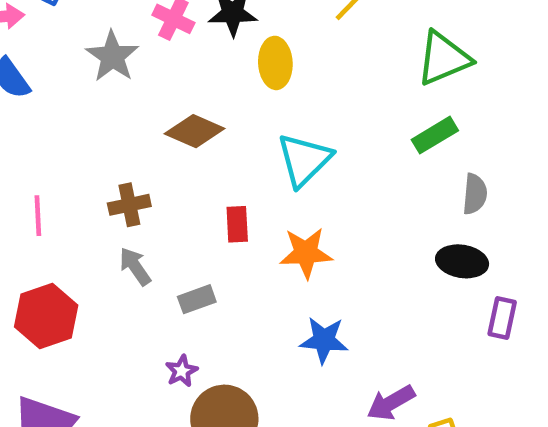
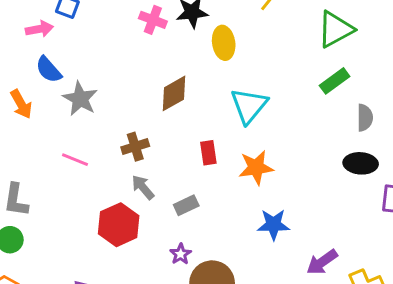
gray star: (112, 56) -> (80, 99), moved
brown diamond: (195, 131) -> (174, 93), turned -48
pink line: (38, 216) -> (75, 160), turned -60
red hexagon: (46, 316) -> (119, 225), moved

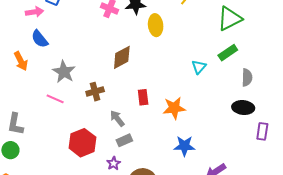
gray star: (80, 99) -> (64, 72), moved
cyan triangle: (249, 106) -> (199, 67), moved, size x0.6
gray arrow: (143, 187) -> (117, 118), moved
gray rectangle: (186, 205) -> (124, 140), moved
purple star: (181, 254) -> (114, 163), moved

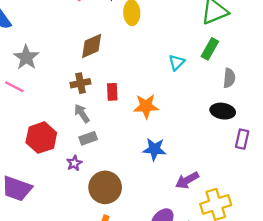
green rectangle: (228, 53) -> (210, 49), turned -30
brown cross: (95, 92) -> (80, 83), moved

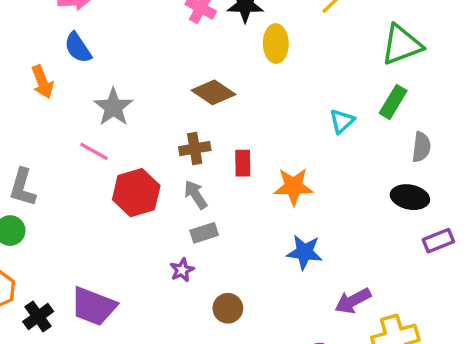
brown diamond: (92, 46) -> (213, 92), turned 56
red hexagon: (41, 138) -> (136, 193), moved
purple rectangle: (242, 139) -> (438, 241), turned 54
brown circle: (105, 187) -> (228, 308), size x0.6

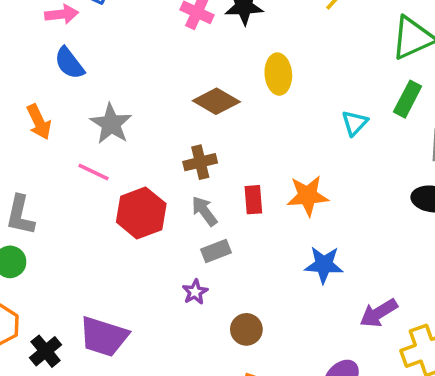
yellow ellipse: (276, 44) -> (278, 74), moved
orange arrow: (42, 82) -> (39, 122), moved
red rectangle: (243, 163) -> (253, 200), moved

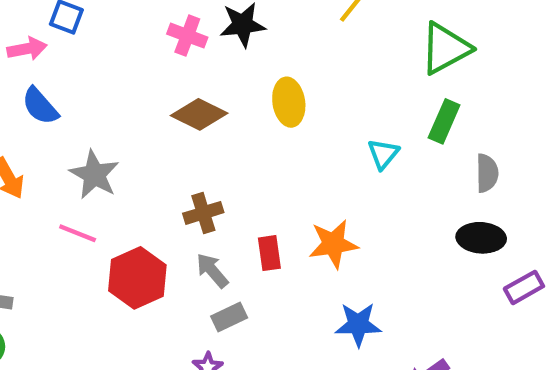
brown diamond: (216, 101) -> (199, 114), moved

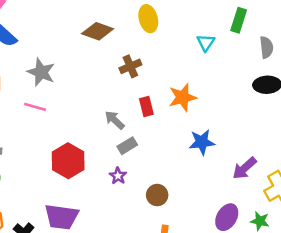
brown cross: (203, 213) -> (130, 66), moved
red hexagon: (137, 278) -> (68, 161), moved

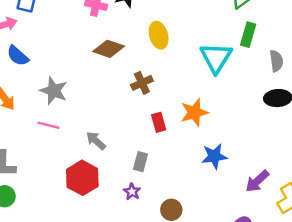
cyan triangle: (206, 43) -> (216, 58), size x1.8
gray arrow: (115, 120) -> (96, 141), moved
gray rectangle: (127, 146) -> (141, 162), turned -42

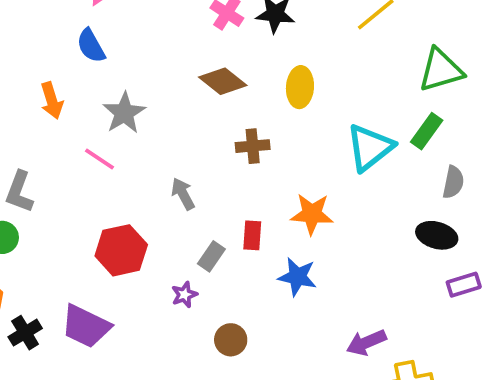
red rectangle: (159, 122) -> (252, 235), moved
gray arrow: (96, 141) -> (183, 194), moved
blue star: (214, 156) -> (297, 277), moved

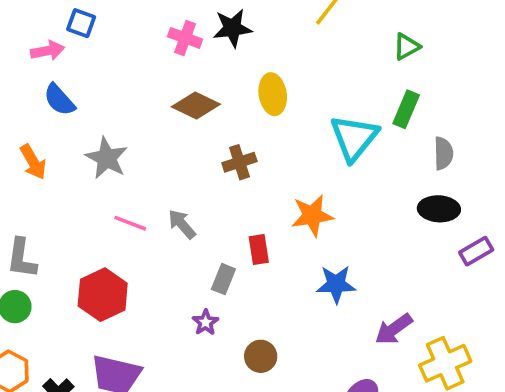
green triangle: (441, 70) -> (406, 47), size x0.6
pink line: (100, 159) -> (130, 223), moved
red hexagon: (121, 250) -> (103, 295), moved
blue star: (297, 277) -> (336, 284), moved

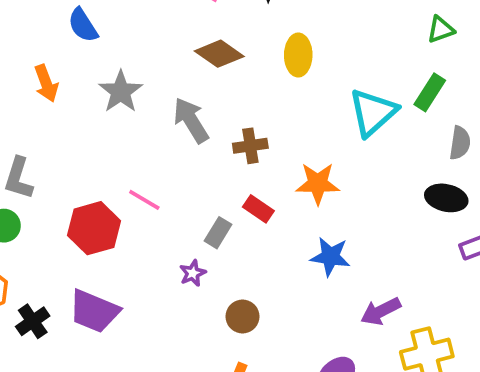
brown cross: (239, 162) -> (250, 146), moved
pink line: (130, 223) -> (144, 200), moved
gray arrow: (182, 224) -> (191, 120), moved, size x1.4
red rectangle: (259, 250) -> (258, 209), turned -56

